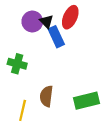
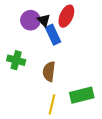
brown semicircle: (46, 96) -> (49, 71), moved
yellow line: (23, 110) -> (52, 104), moved

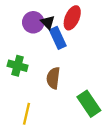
green rectangle: (82, 95) -> (89, 104), turned 70
yellow line: (52, 104) -> (27, 114), moved

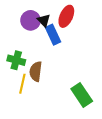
brown semicircle: (53, 78) -> (36, 71), moved
yellow line: (27, 114) -> (22, 84), moved

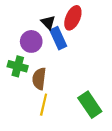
purple circle: (31, 20) -> (31, 41), moved
yellow line: (22, 84) -> (44, 105), moved

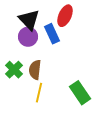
black triangle: (48, 22) -> (29, 20), moved, size x1.6
green cross: (18, 66) -> (14, 70), moved, turned 30

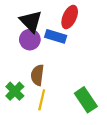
blue rectangle: (52, 34) -> (56, 36), turned -48
green cross: (14, 70) -> (15, 91), moved

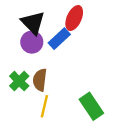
blue rectangle: (56, 36) -> (59, 39), turned -60
green cross: (15, 91) -> (19, 81), moved

